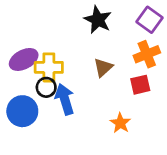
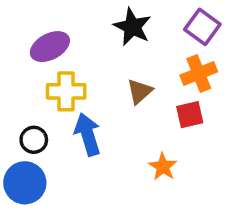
purple ellipse: (24, 59) -> (50, 47), moved
black circle: (46, 87) -> (34, 140), moved
blue circle: (22, 111) -> (25, 183), moved

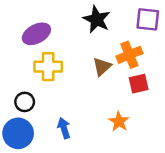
purple square: (202, 27) -> (148, 19), turned -30
orange cross: (199, 73) -> (129, 55), moved
blue arrow: (88, 134) -> (64, 128), moved, size x0.7

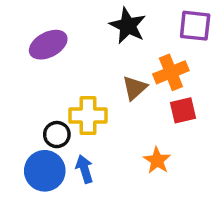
yellow cross: (48, 67) -> (88, 116), moved
black circle: (25, 102) -> (57, 135), moved
blue circle: (18, 133) -> (45, 171), moved

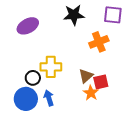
black star: (128, 26) -> (74, 15), turned -30
brown triangle: (135, 88) -> (86, 76), moved
red square: (183, 110) -> (101, 82), moved

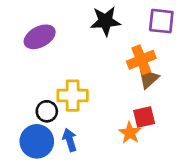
brown triangle: (86, 76) -> (148, 78), moved

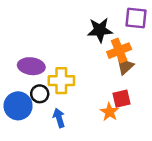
black star: (105, 21) -> (100, 30), moved
purple ellipse: (40, 37) -> (31, 66), moved, turned 35
blue circle: (37, 141) -> (18, 106), moved

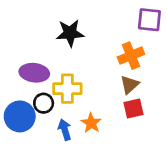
black star: (100, 30) -> (70, 33), moved
brown triangle: (125, 66) -> (130, 85), moved
orange star: (109, 112) -> (91, 123), moved

